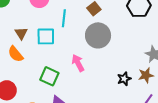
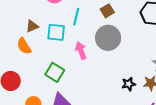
brown triangle: (21, 33) -> (32, 26), turned 32
pink arrow: (78, 63) -> (81, 51), moved

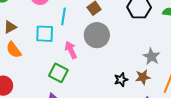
brown triangle: (32, 26) -> (10, 27), moved
green square: (55, 72) -> (58, 73), moved

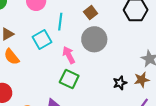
cyan square: (45, 34) -> (42, 40), turned -30
green square: (58, 73) -> (69, 79), moved

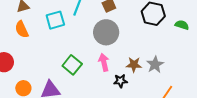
pink arrow: (69, 55) -> (104, 62), moved
brown star: (142, 80) -> (134, 65), moved

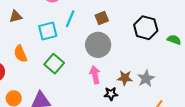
orange semicircle: (22, 29) -> (20, 54), moved
green square: (72, 65) -> (54, 64), moved

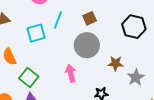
green square: (54, 64) -> (29, 77), moved
pink arrow: (95, 75) -> (71, 73), moved
brown star: (125, 78) -> (116, 63), moved

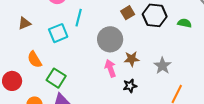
brown square: (90, 18) -> (128, 13), moved
brown star: (116, 63) -> (132, 59), moved
pink arrow: (71, 73) -> (110, 68), moved

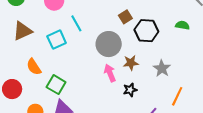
black hexagon: (155, 15) -> (146, 31), moved
cyan line: (79, 18) -> (76, 23), turned -42
brown triangle: (24, 23) -> (22, 31), size x1.5

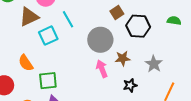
brown triangle: (22, 31) -> (29, 17), moved
green square: (56, 85) -> (48, 81), turned -36
black star: (130, 90) -> (130, 85), moved

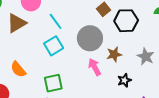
cyan square: (48, 36) -> (54, 46), moved
green square: (48, 81) -> (53, 83), moved

